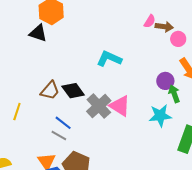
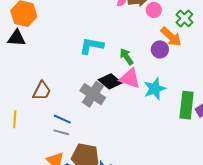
purple circle: (165, 81) -> (160, 49), moved
black diamond: (73, 91) -> (110, 81), moved
green arrow: (174, 94) -> (127, 57), moved
pink triangle: (120, 106) -> (130, 78), moved

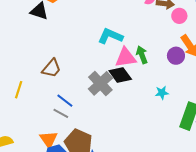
pink triangle: (130, 78) -> (126, 58), moved, turned -40
cyan star: (155, 89) -> (162, 93), size x0.6

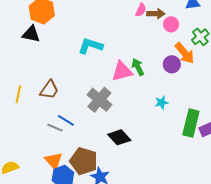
cyan L-shape: (110, 36) -> (90, 46), moved
black diamond: (120, 75) -> (119, 137), moved
yellow line: (19, 90) -> (18, 94), moved
gray line: (61, 113) -> (55, 128), moved

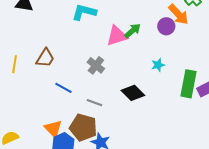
green arrow: (138, 67) -> (133, 31), turned 78
gray cross: (99, 100) -> (96, 65), size x0.7
gray line: (55, 128) -> (95, 103), moved
black diamond: (119, 137) -> (133, 93), moved

